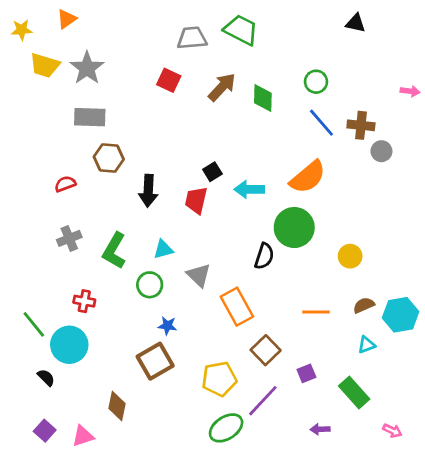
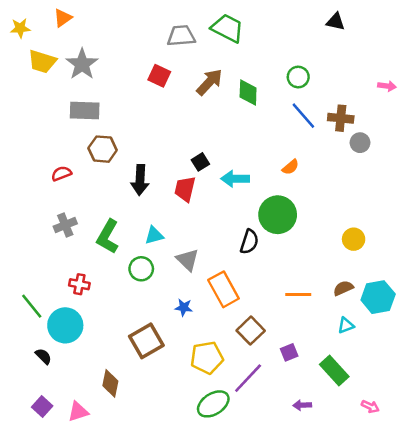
orange semicircle: (308, 177) -> (290, 167), size x0.5
yellow circle: (350, 256) -> (354, 239), moved
blue star: (167, 326) -> (184, 307), moved

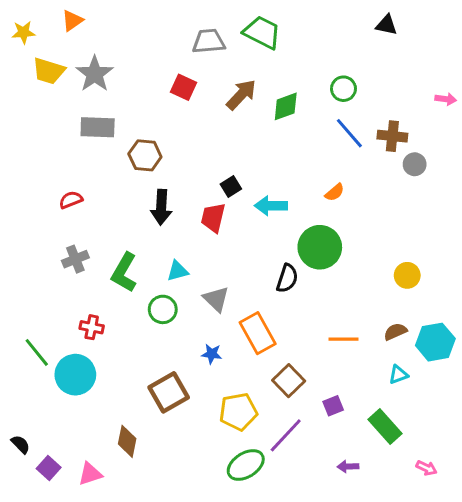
green diamond: (248, 92) -> (286, 106), turned 68
brown hexagon: (103, 149) -> (145, 155), moved
black semicircle: (43, 356) -> (21, 444), moved

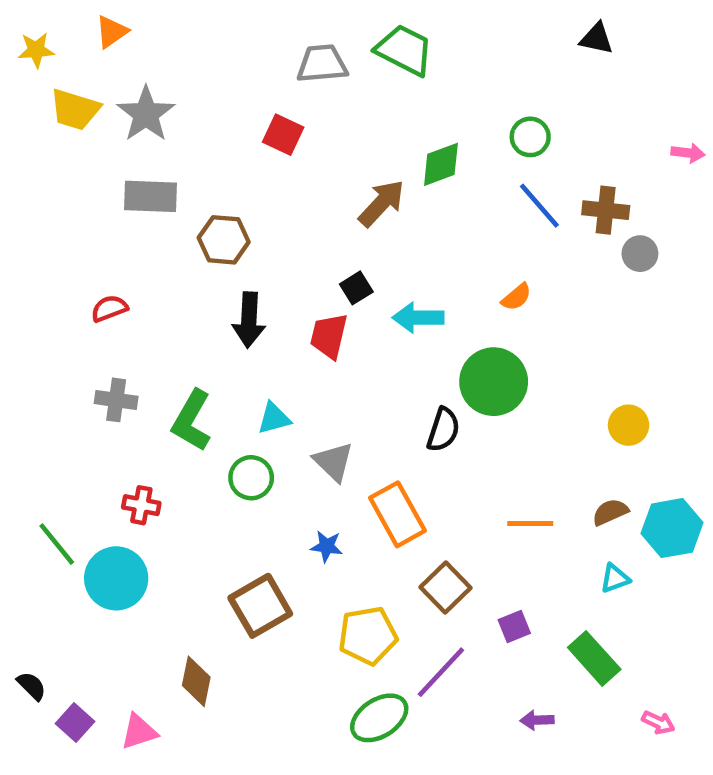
brown arrow: (241, 95) -> (382, 203), moved
gray cross: (75, 259) -> (116, 400), turned 30

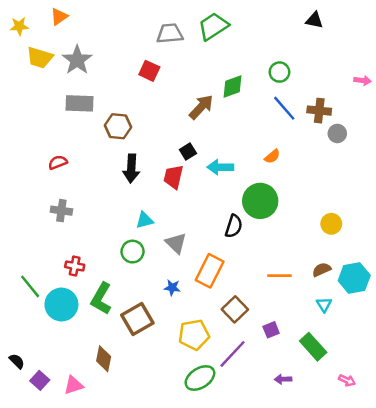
green trapezoid: (404, 50) -> (213, 26), turned -60
green L-shape: (192, 421) -> (101, 299), moved
orange rectangle: (398, 514) -> (210, 271), turned 56
cyan triangle: (615, 578) -> (324, 305), turned -42

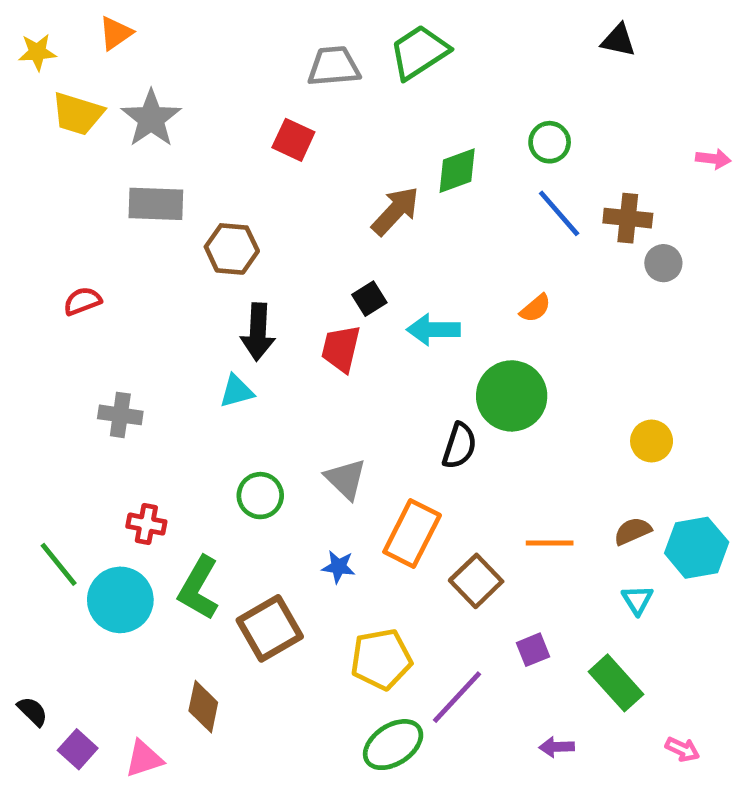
red semicircle: (58, 162) -> (82, 301), moved
cyan triangle: (145, 220) -> (237, 391), moved
brown square: (235, 309) -> (476, 581), moved

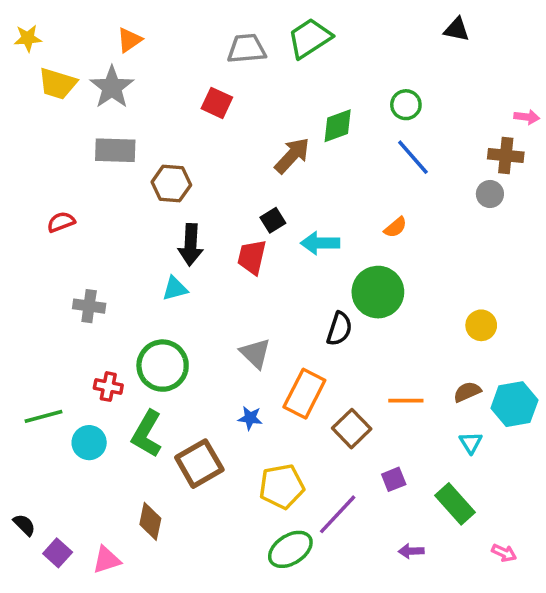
orange triangle: (116, 33) -> (129, 40), moved
brown cross: (628, 218) -> (506, 155), moved
green circle: (260, 496) -> (163, 366), moved, size x1.5
green line: (59, 564) -> (44, 416), turned -66
cyan circle: (120, 600) -> (89, 443), size x0.7

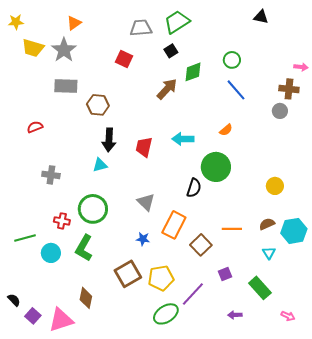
black square: (273, 220) -> (171, 51), moved
brown square: (199, 464) -> (128, 274), moved
pink triangle: (107, 560) -> (61, 320), size x1.5

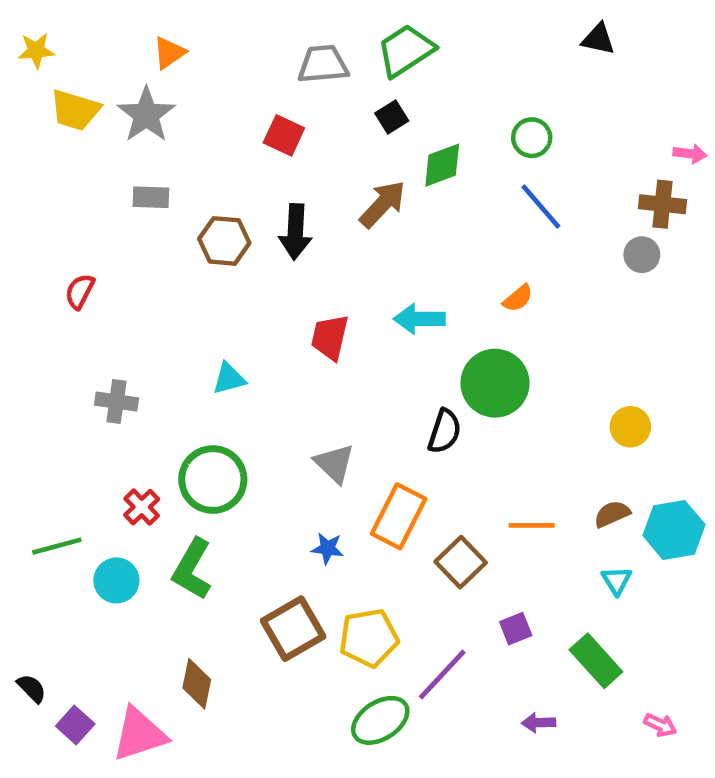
gray rectangle: (66, 86) -> (151, 197), size x0.7
red semicircle: (35, 127) -> (80, 291), turned -42
black arrow: (109, 140) -> (295, 232), moved
red cross: (62, 221) -> (142, 507), turned 35

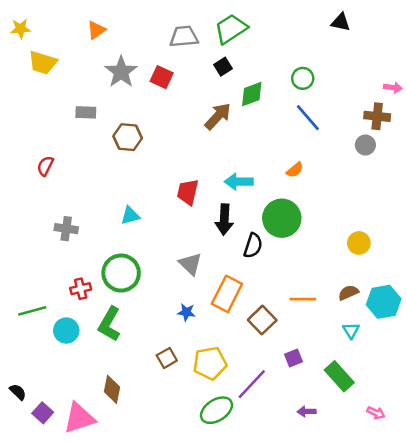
gray star: (146, 115) -> (121, 72), moved
black arrow: (295, 232) -> (224, 219), moved
red cross: (142, 507) -> (81, 289), turned 30
brown square: (293, 629) -> (167, 358), size x0.6

